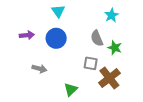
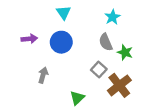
cyan star: (112, 15) -> (112, 17), moved
gray square: (91, 63) -> (99, 69), turned 32
gray arrow: (39, 69) -> (43, 75), turned -88

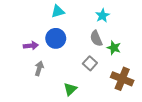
cyan triangle: (64, 13) -> (58, 11), turned 48
purple arrow: (29, 39) -> (31, 46), moved
brown cross: (119, 85) -> (122, 79), moved, turned -30

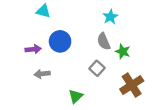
cyan triangle: (58, 11) -> (43, 11), moved, turned 32
gray arrow: (39, 68) -> (42, 74), turned -112
brown cross: (122, 79) -> (132, 85), turned 35

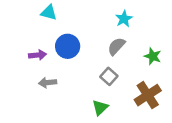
gray semicircle: (104, 41) -> (116, 46), turned 66
green star: (123, 51) -> (153, 56), moved
green triangle: (76, 96) -> (100, 108), moved

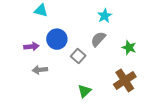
gray square: (109, 76) -> (78, 56), moved

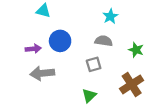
gray semicircle: (98, 39) -> (104, 41), turned 56
gray square: (78, 56) -> (94, 64), moved, turned 32
gray arrow: (40, 70) -> (42, 73), size x1.5

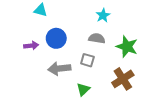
green star: (136, 50) -> (127, 47), size x1.5
gray square: (94, 64) -> (87, 60), turned 32
gray arrow: (42, 73) -> (59, 69), moved

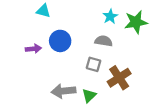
green star: (127, 47) -> (136, 22), moved, turned -30
gray arrow: (59, 69) -> (63, 91), moved
brown cross: (123, 79) -> (119, 78), moved

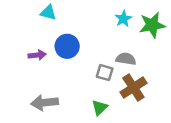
gray semicircle: (104, 41) -> (126, 59), moved
gray arrow: (63, 91) -> (45, 103), moved

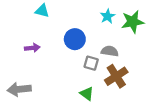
blue circle: (67, 46) -> (75, 39), moved
gray arrow: (45, 103) -> (19, 89), moved
green triangle: (100, 108) -> (87, 94), turned -40

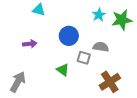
brown cross: (116, 76) -> (110, 82), moved
gray arrow: (19, 89) -> (18, 82), turned 125
green triangle: (87, 94) -> (63, 70), moved

